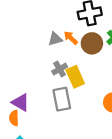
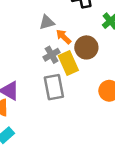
orange arrow: (71, 38) -> (64, 37), moved
brown circle: (92, 43) -> (86, 47), moved

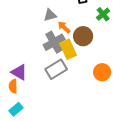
gray cross: (52, 55) -> (54, 42), size x1.5
gray rectangle: (54, 87) -> (56, 69), turned 70

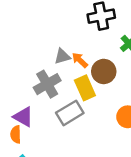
gray triangle: (50, 15) -> (62, 56), moved
gray cross: (54, 42) -> (47, 84), moved

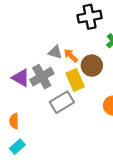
gray triangle: (62, 56) -> (55, 52), turned 32
purple triangle: (23, 117) -> (21, 78), moved

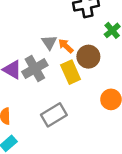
gray triangle: (55, 52) -> (49, 42), turned 40
gray rectangle: (62, 102) -> (54, 115), moved

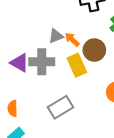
gray triangle: (49, 42) -> (56, 36), turned 42
gray cross: (35, 69) -> (42, 62), turned 30

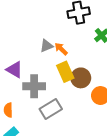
brown circle: (94, 50) -> (81, 78), moved
gray cross: (42, 62) -> (34, 86), moved

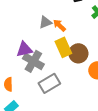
purple triangle: (14, 70) -> (24, 49), moved, turned -42
gray cross: (34, 86) -> (33, 61), turned 30

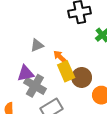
gray triangle: (45, 22) -> (37, 45), moved
orange arrow: (59, 25) -> (60, 57), moved

